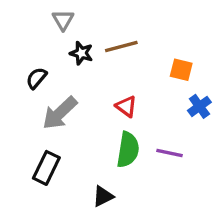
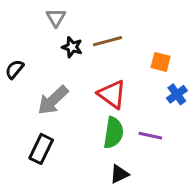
black semicircle: (36, 78) -> (15, 69), moved
red triangle: (126, 106) -> (112, 94), size x1.5
black triangle: (103, 196) -> (119, 174), moved

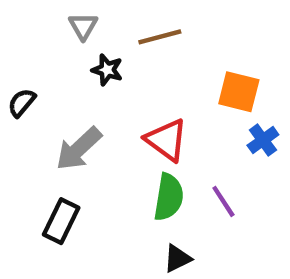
brown line: (107, 41) -> (160, 37), moved
orange square: (161, 62) -> (239, 92), size x1.4
purple line: (150, 136) -> (223, 201), turned 45

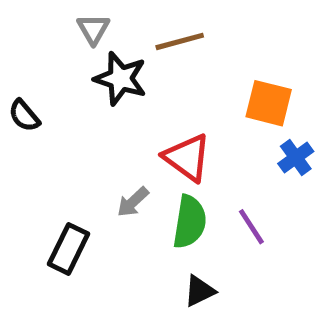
black star: (107, 70) -> (120, 79), size x1.5
black semicircle: (22, 103) -> (24, 116), turned -80
gray arrow: (79, 149) -> (133, 202), moved, size x0.6

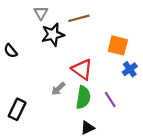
black star: (120, 79) -> (53, 35), turned -30
black rectangle: (69, 249) -> (17, 109), moved

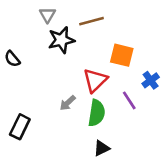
orange square: (118, 45) -> (122, 55), moved
red triangle: (82, 69) -> (95, 80), turned 40
purple line: (110, 100) -> (129, 100), moved

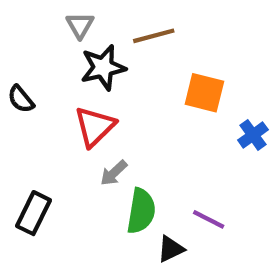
red triangle: (95, 80) -> (95, 127), moved
purple line: (129, 100) -> (209, 219), moved, turned -30
green semicircle: (97, 113) -> (141, 211), moved

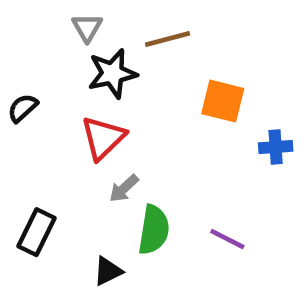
black semicircle: (21, 99) -> (23, 108), turned 88
blue cross: (253, 135) -> (276, 147), turned 32
black triangle: (171, 249) -> (108, 271), moved

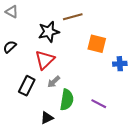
gray triangle: (87, 27) -> (12, 12), moved, turned -32
black rectangle: (37, 232) -> (27, 86), moved

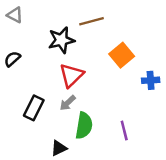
orange square: (97, 44) -> (122, 55), turned 36
red triangle: (45, 60) -> (71, 75), moved
purple line: (99, 104) -> (124, 131), turned 49

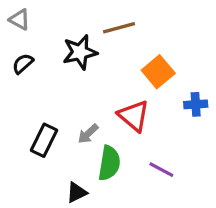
black semicircle: (12, 59) -> (23, 64), moved
red triangle: (71, 75) -> (134, 116), moved, turned -36
purple line: (124, 131) -> (161, 170), turned -48

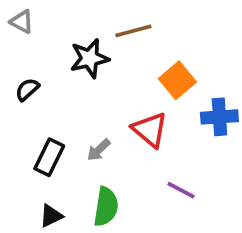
black semicircle: (23, 64) -> (27, 89), moved
blue cross: (196, 104) -> (219, 117), size x1.4
green semicircle: (109, 163) -> (106, 207), moved
black triangle: (77, 192) -> (51, 216), moved

